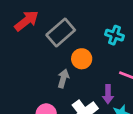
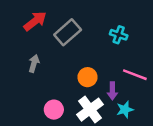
orange circle: (82, 59) -> (87, 77), moved
gray arrow: (63, 78) -> (34, 63), moved

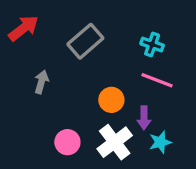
red arrow: (35, 21) -> (24, 28), moved
pink line: (135, 75) -> (157, 80), moved

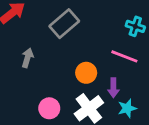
cyan cross: (152, 44) -> (135, 26), moved

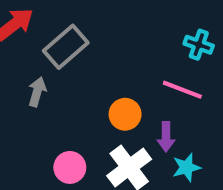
gray rectangle: (64, 24) -> (66, 47), moved

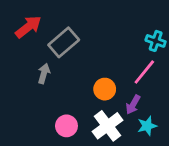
pink line: (182, 90) -> (144, 72), turned -72
purple arrow: (166, 137) -> (133, 105), turned 30

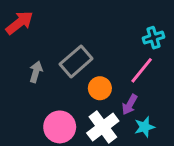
cyan cross: (156, 41) -> (153, 38), turned -36
gray rectangle: (64, 42) -> (76, 61), moved
pink circle: (66, 126) -> (60, 127), size x1.4

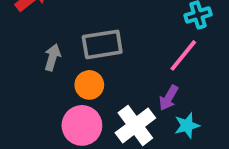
gray rectangle: (76, 61) -> (102, 44), turned 32
orange circle: (100, 88) -> (89, 85), moved

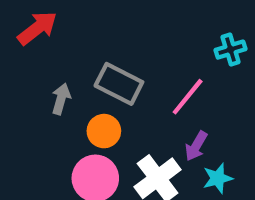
gray rectangle: (102, 44) -> (119, 84), turned 36
pink line: (183, 55) -> (188, 97), moved

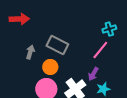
red arrow: (37, 28) -> (19, 19), turned 36
pink line: (188, 97) -> (100, 50), moved

